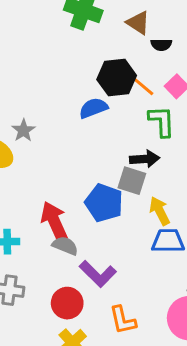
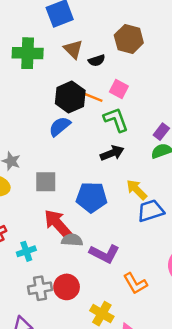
brown triangle: (138, 23) -> (73, 49), turned 30
gray square: (132, 181) -> (46, 182), moved
red circle: (67, 303) -> (67, 287), moved

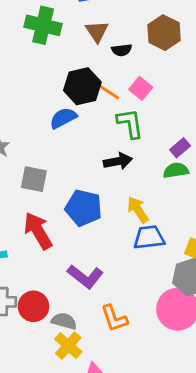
gray semicircle: (72, 240) -> (64, 321), moved

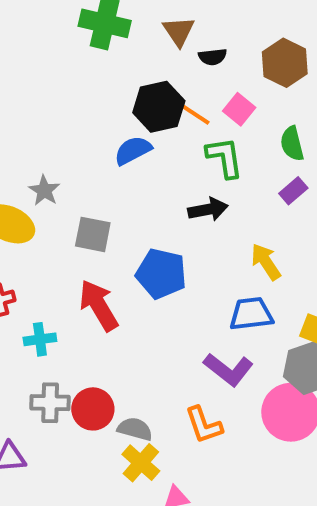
brown hexagon: (164, 33) -> (285, 63), moved
green semicircle: (176, 170) -> (292, 144), moved, turned -95
yellow arrow: (138, 210) -> (266, 262), moved
purple L-shape: (85, 277) -> (228, 369), moved

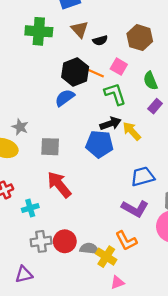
yellow arrow: (266, 262) -> (132, 131), moved
blue pentagon: (161, 274) -> (99, 144), moved
yellow cross: (141, 463) -> (106, 257), moved

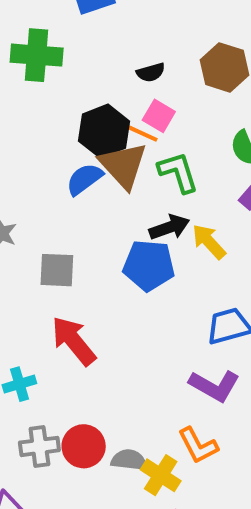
brown triangle: (80, 29) -> (123, 165), moved, size x1.5
pink square: (119, 67) -> (159, 116), moved

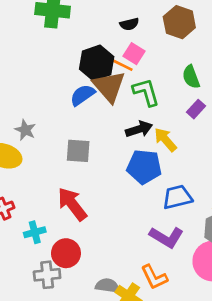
blue pentagon: (149, 265) -> (144, 167), moved
gray square: (57, 270) -> (78, 151), moved
red circle: (84, 446) -> (66, 253), moved

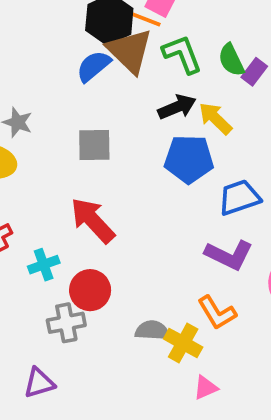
green semicircle: (191, 77) -> (231, 60), moved

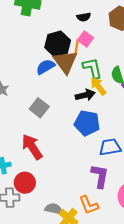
orange line: (146, 19) -> (77, 47), turned 70
yellow arrow: (215, 118) -> (98, 86), moved
gray square: (94, 145) -> (39, 108), turned 30
purple L-shape: (229, 255) -> (100, 176), turned -115

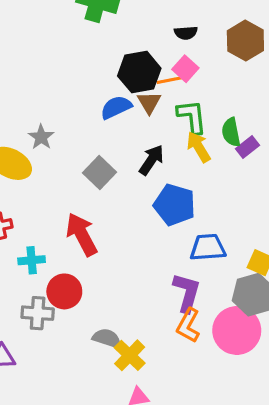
orange line: (77, 47) -> (169, 80), turned 63
brown triangle: (65, 62) -> (149, 103), size x0.6
black arrow: (85, 95) -> (151, 160), moved, turned -48
orange L-shape: (89, 205) -> (188, 325), moved, turned 45

